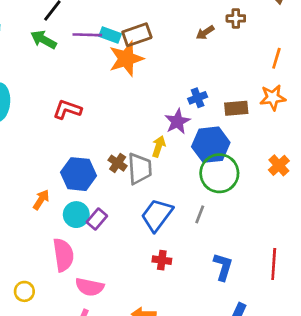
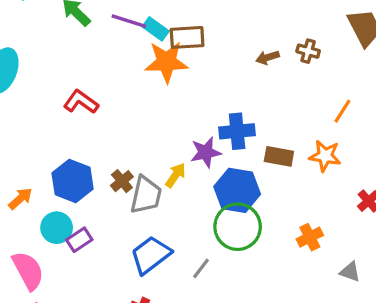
blue cross: (198, 98) -> (237, 131), size x1.5
pink semicircle: (63, 255) -> (28, 271), turned -36

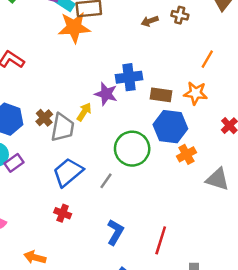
purple star: (206, 152) -> (106, 94), turned 30
blue hexagon: (237, 190) -> (170, 127), moved
gray triangle: (350, 272) -> (218, 179), size x1.5

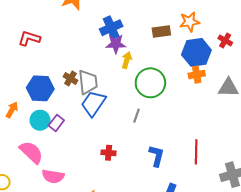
blue cross: (129, 77) -> (111, 28), moved
yellow arrow: (84, 112) -> (127, 60), moved
blue hexagon: (170, 127) -> (196, 52), moved
orange cross: (186, 154) -> (197, 75), turned 35
blue trapezoid: (68, 172) -> (93, 103), moved

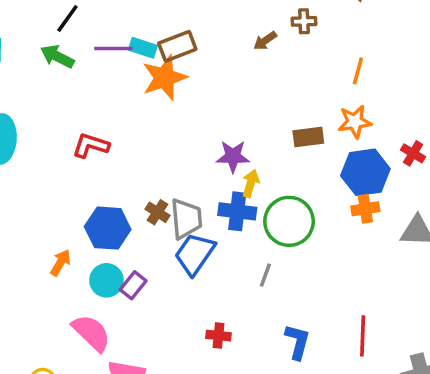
blue cross: (111, 28) -> (237, 211), moved, turned 30

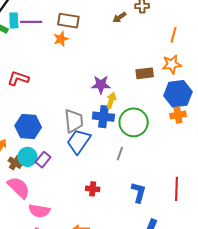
brown rectangle: (177, 46) -> (68, 21), turned 30
cyan rectangle: (143, 48) -> (14, 20), moved, turned 70
orange star: (164, 78) -> (61, 39), size x0.6
brown cross: (158, 212) -> (15, 163), moved

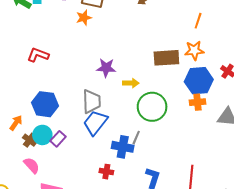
brown rectangle: (145, 73) -> (166, 58), size x1.4
purple star: (101, 85) -> (106, 68), moved
yellow arrow: (111, 100) -> (131, 83), turned 70
blue cross: (103, 117) -> (123, 147), moved
pink semicircle: (19, 187) -> (32, 165), size x0.7

